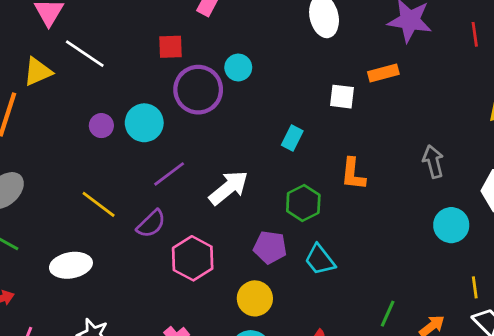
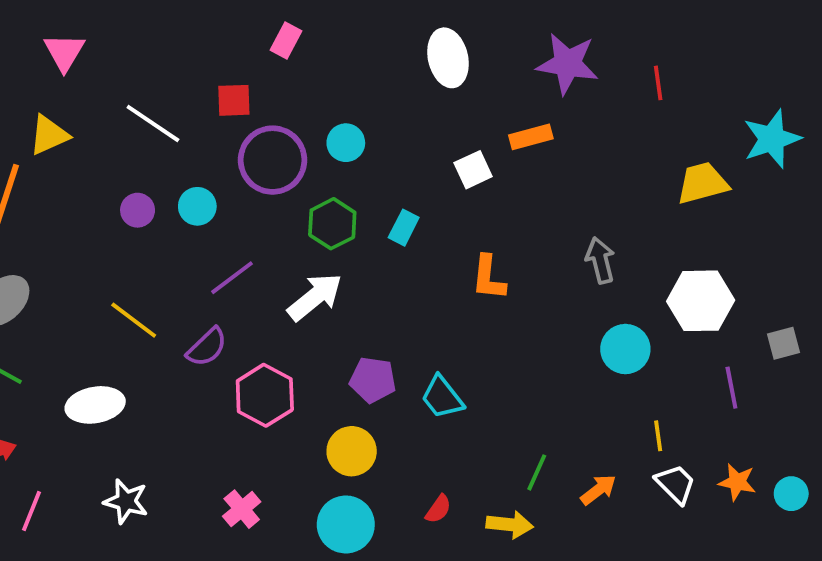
white line: (85, 54) -> (153, 123), moved
cyan circle: (238, 67) -> (346, 143), moved
white square: (342, 97) -> (473, 170), turned -32
cyan circle: (144, 123) -> (197, 206), size x0.7
green hexagon: (303, 203) -> (332, 224), moved

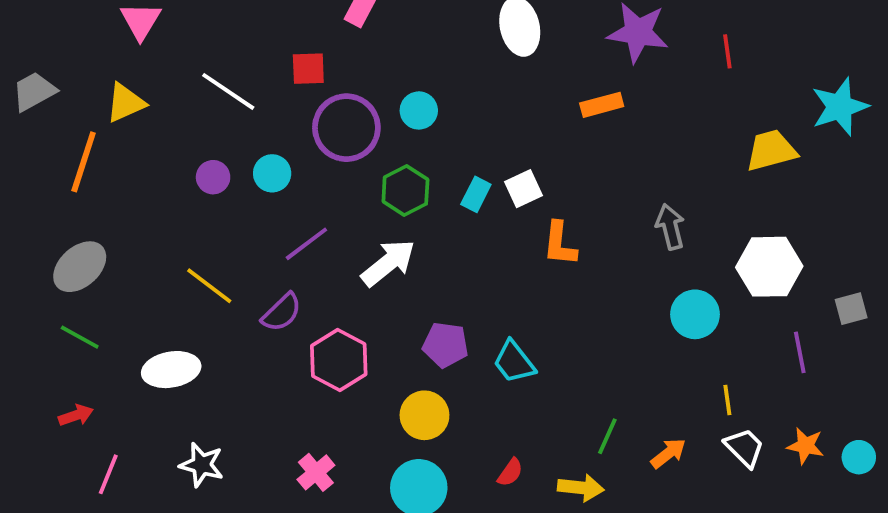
white square: (473, 170) -> (524, 189), moved

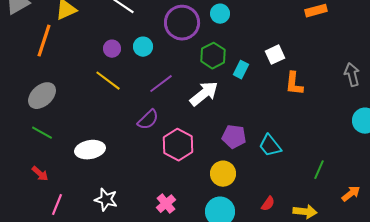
cyan rectangle: (476, 194) -> (241, 70), moved
yellow line: (209, 286) -> (108, 81), moved
red arrow: (76, 415) -> (40, 174), turned 60
green line: (607, 436) -> (319, 170), moved

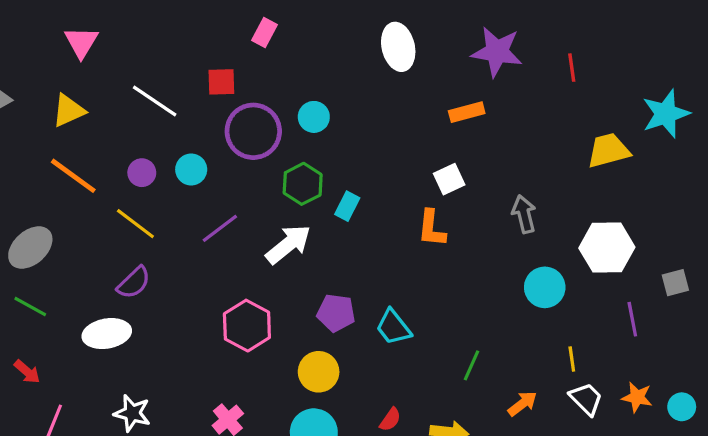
orange line: (44, 41) -> (73, 176), moved, turned -72
white square: (275, 55) -> (449, 179), moved
purple semicircle: (148, 120) -> (134, 283), moved

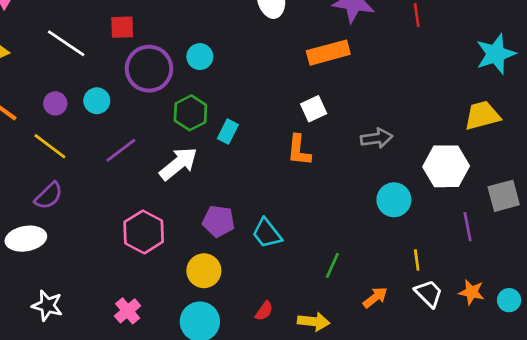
orange rectangle: (467, 112) -> (328, 53), size x1.4
yellow trapezoid: (608, 150) -> (482, 115), moved
gray arrow: (524, 214) -> (377, 138), turned 96
gray square: (675, 283) -> (504, 196), size x1.4

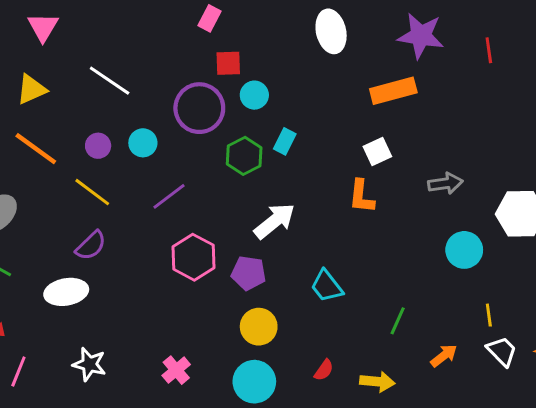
red square: (122, 27) -> (228, 63), moved
cyan rectangle: (228, 132) -> (285, 141), moved
white arrow: (178, 164) -> (275, 221), moved
purple pentagon: (219, 221) -> (249, 273), moved
pink hexagon: (144, 232) -> (194, 257), moved

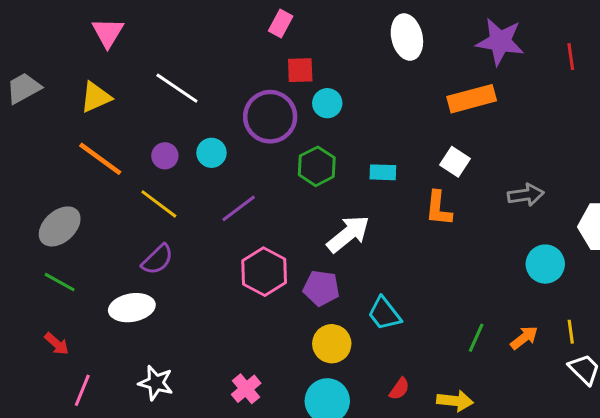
cyan rectangle: (285, 141) -> (383, 172), moved, turned 65
white square: (377, 152) -> (455, 162), turned -32
cyan trapezoid: (327, 286) -> (384, 314), moved
orange arrow: (444, 356) -> (524, 338), moved

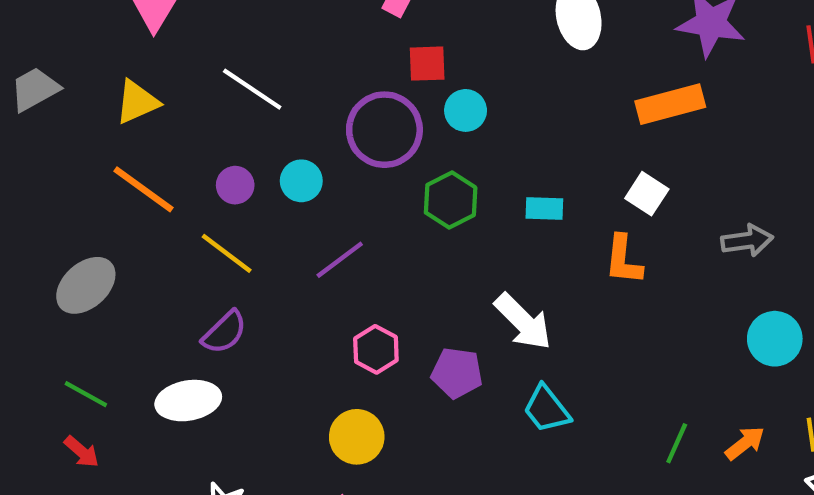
white arrow: (348, 234) -> (523, 322), moved, turned 84
pink hexagon: (264, 272) -> (376, 349), size x0.7
green line: (60, 282) -> (86, 394), moved
yellow circle: (332, 344) -> (357, 437), moved

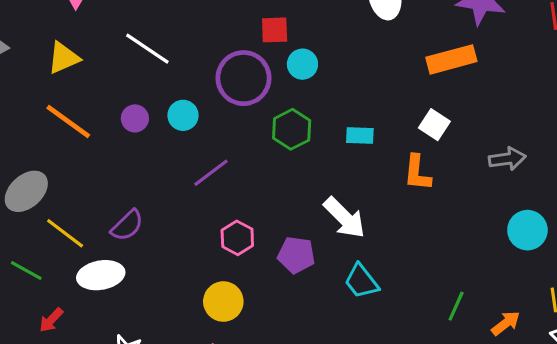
yellow line: (227, 253) -> (65, 233), moved
orange arrow: (745, 443) -> (506, 323), moved
red arrow: (82, 452) -> (51, 320), moved, turned 92

